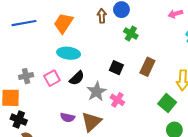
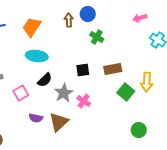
brown rectangle: (147, 67) -> (113, 69), turned 54
black square: (116, 68) -> (83, 70), turned -32
pink square: (52, 78) -> (21, 93), moved
green square: (167, 103) -> (126, 92), moved

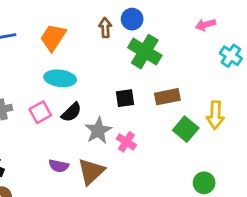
green cross: (97, 37) -> (145, 52), size x1.6
pink square: (21, 93) -> (40, 112), moved

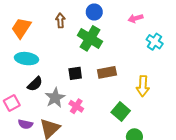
blue circle: (132, 19) -> (94, 12), moved
pink square: (40, 112) -> (12, 103), moved
green square: (186, 129) -> (121, 111), moved

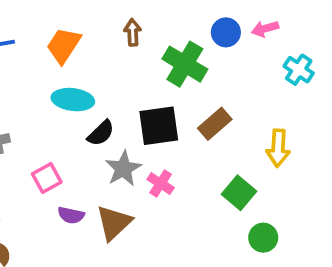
blue circle: (94, 12) -> (226, 32), moved
brown rectangle: (107, 72) -> (215, 124), turned -30
black square: (75, 73) -> (159, 126), size x1.6
black semicircle: (35, 84) -> (101, 133), moved

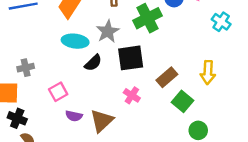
green cross: (185, 64) -> (148, 18), turned 32
brown rectangle: (215, 124) -> (167, 77), moved
gray star: (123, 169) -> (108, 31), moved

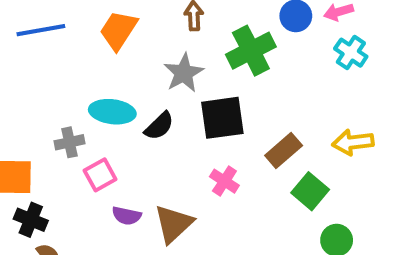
cyan cross: (221, 22) -> (351, 53), moved
cyan ellipse: (75, 41) -> (112, 112), moved
gray cross: (26, 68) -> (69, 142), moved
yellow arrow: (208, 72) -> (353, 142), turned 80

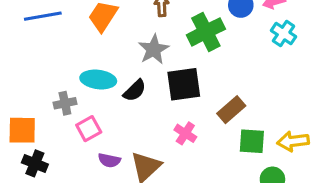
yellow arrow: (353, 142) -> (293, 141), moved
green square: (310, 191) -> (252, 141), turned -36

